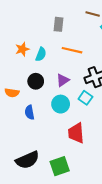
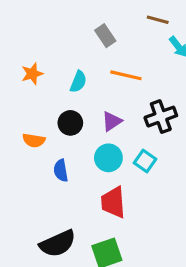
gray rectangle: (59, 24) -> (105, 36), turned -40
orange star: (22, 49) -> (32, 74), moved
cyan square: (85, 98) -> (145, 161), moved
red trapezoid: (76, 133) -> (113, 202), moved

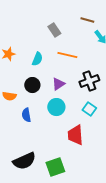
cyan square: (145, 161) -> (89, 109), moved
red trapezoid: (113, 202) -> (75, 135), moved

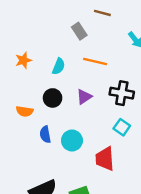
brown line: (87, 20) -> (102, 13), moved
black cross: (89, 81) -> (122, 93), turned 30
cyan circle: (56, 107) -> (72, 141), moved

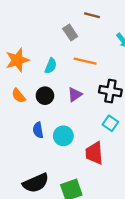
orange star: (23, 60) -> (17, 60), size x1.5
orange semicircle: (25, 111) -> (19, 96), moved, turned 42

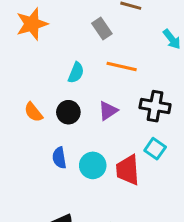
orange star: (17, 60) -> (32, 24), moved
red trapezoid: (94, 153) -> (128, 170), moved

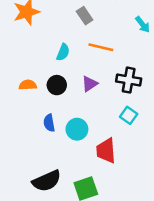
orange semicircle: (33, 112) -> (28, 85), turned 126
red trapezoid: (128, 170) -> (106, 151), moved

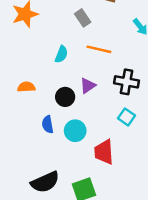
black circle: (57, 85) -> (65, 97), moved

